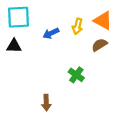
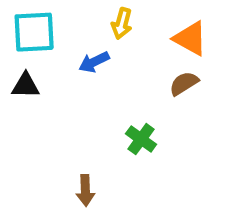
yellow arrow: (77, 26) -> (122, 23), moved

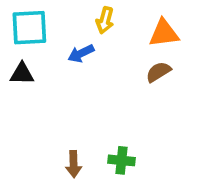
orange triangle: (190, 38) -> (164, 33), turned -36
green cross: (141, 139) -> (122, 160), moved, turned -30

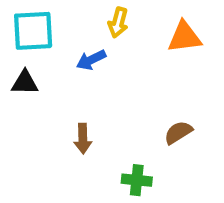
brown semicircle: (158, 72) -> (178, 132), moved
brown arrow: (74, 164) -> (83, 139), moved

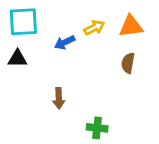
yellow arrow: (118, 23) -> (94, 28), moved, turned -132
brown semicircle: (178, 132) -> (128, 63), moved, turned -48

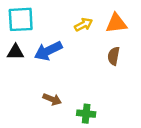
blue arrow: (65, 42) -> (48, 51), moved, size x1.5
brown arrow: (59, 98) -> (52, 99), moved, turned -66

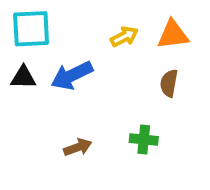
brown arrow: (52, 99) -> (78, 147), turned -42
green cross: (86, 114) -> (144, 140), moved

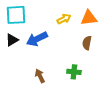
black triangle: (23, 77) -> (12, 40), turned -32
brown arrow: (78, 147) -> (40, 76), turned -96

